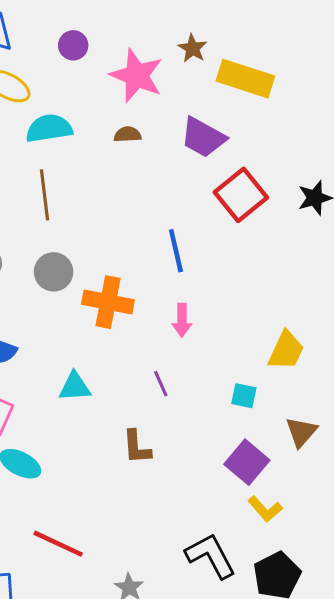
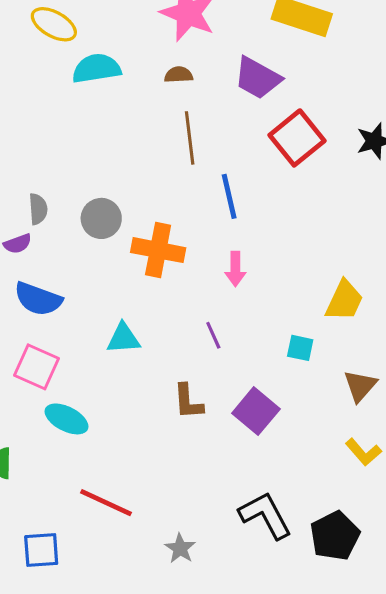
brown line: (44, 195) -> (190, 138), moved
purple square: (247, 462) -> (256, 411), moved
yellow L-shape: (265, 509) -> (363, 452), moved

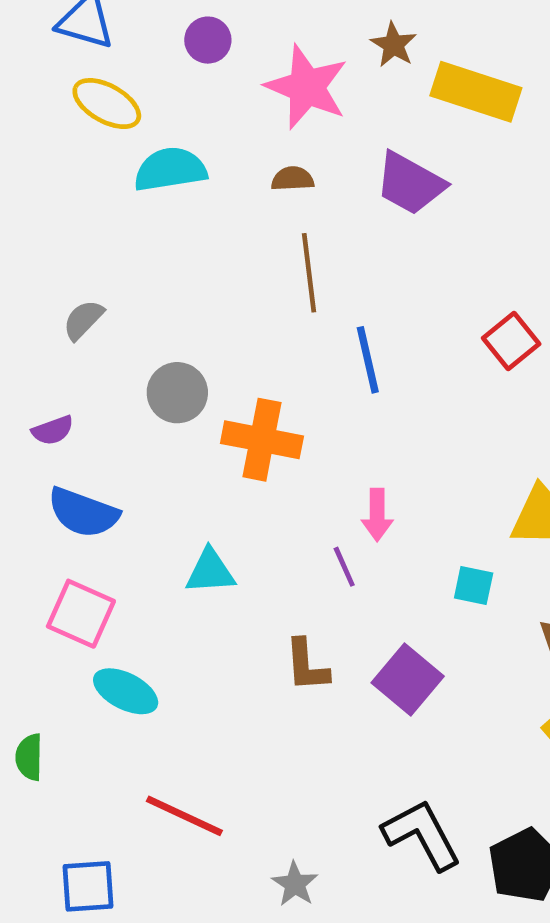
red square: (297, 138) -> (511, 341), moved, size x0.7
gray semicircle: (38, 209) -> (83, 320), moved, turned -132
pink arrow: (235, 269) -> (377, 515), moved

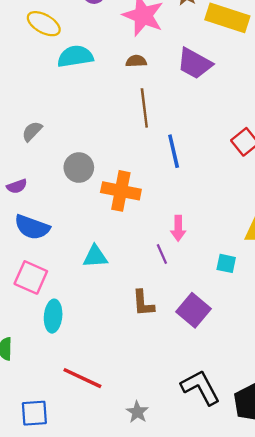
cyan ellipse: (126, 691) -> (53, 316), turned 68

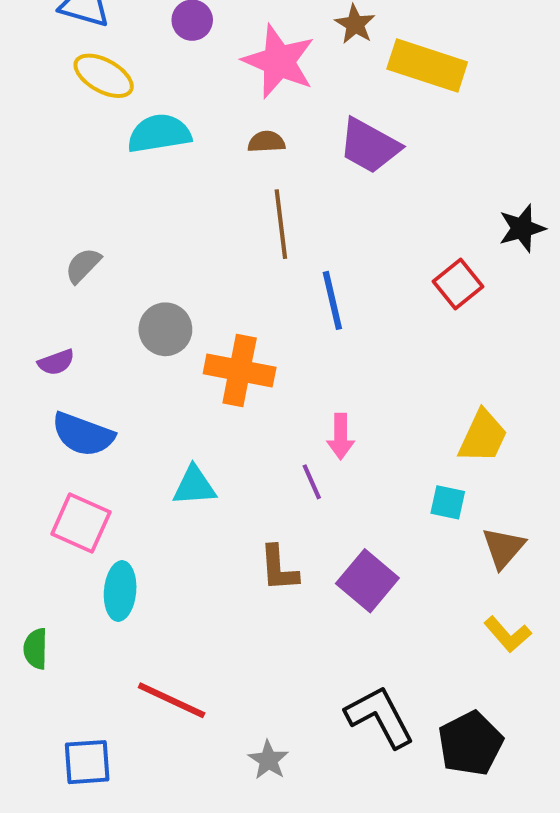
cyan square: (226, 263) -> (448, 502), moved

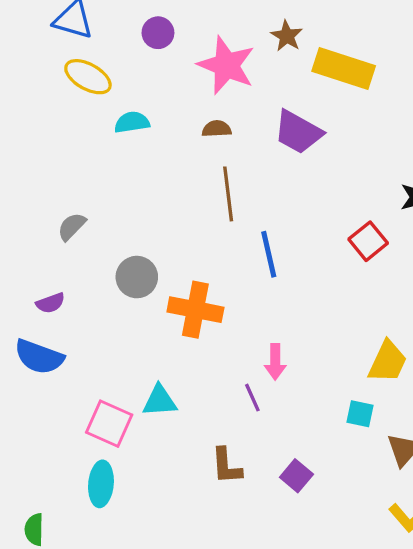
cyan semicircle: (159, 133) -> (132, 122), size x0.7
blue semicircle: (83, 434) -> (39, 357), moved
pink square: (81, 523) -> (109, 424), moved
purple square: (367, 581) -> (296, 476), size x0.7

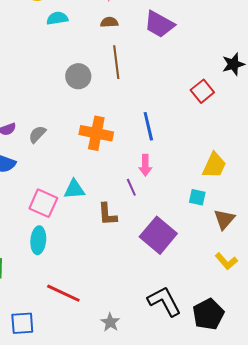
gray semicircle: (72, 227) -> (37, 134), moved
blue line: (269, 254) -> (148, 126), moved
gray circle: (137, 277) -> (78, 76), moved
brown L-shape: (226, 466) -> (107, 214), moved
purple square: (296, 476) -> (158, 235), size x1.8

